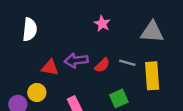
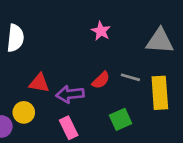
purple arrow: (76, 60) -> (70, 94), moved

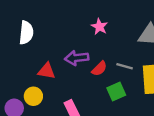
purple arrow: (70, 94) -> (77, 58), moved
green square: (121, 119) -> (116, 91), moved

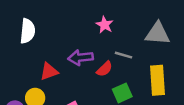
gray line: (125, 66) -> (123, 55), moved
red triangle: (47, 71) -> (49, 71), turned -30

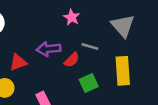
gray triangle: (158, 34) -> (123, 26), turned 45

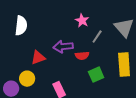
gray line: (90, 46) -> (97, 37), moved, turned -72
red semicircle: (72, 60) -> (82, 56), turned 40

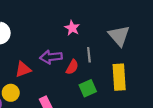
gray line: (97, 37) -> (89, 55), moved, turned -40
red semicircle: (82, 56) -> (72, 67), turned -56

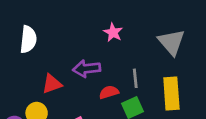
gray line: (89, 55) -> (135, 78), moved
red semicircle: (72, 67) -> (109, 92), moved, turned -136

